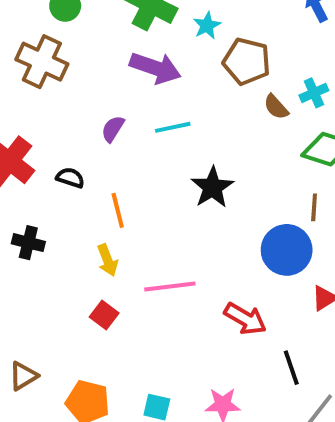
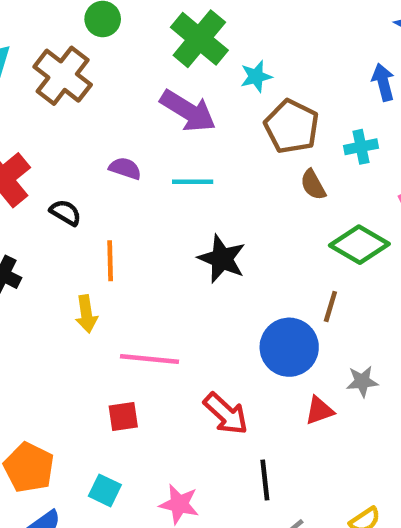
cyan cross: (314, 93) -> (361, 147), moved
purple semicircle: (113, 129) -> (125, 168), turned 64
black star: (212, 187) -> (222, 259), turned -30
red square: (104, 315) -> (123, 416), moved, turned 32

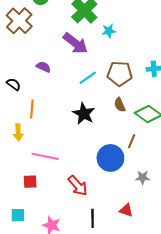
brown pentagon: (292, 127) -> (120, 74), moved, turned -30
cyan line: (193, 182) -> (88, 78), moved, turned -42
brown semicircle: (313, 185) -> (120, 105), moved
red triangle: (319, 411) -> (126, 210), moved, turned 32
cyan square: (105, 490) -> (18, 215), turned -32

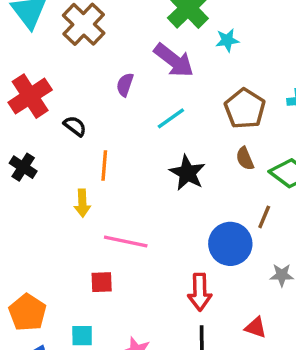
purple semicircle: (43, 67) -> (125, 85), moved, turned -96
brown pentagon: (120, 74) -> (245, 109), turned 30
cyan line: (88, 78) -> (171, 118), moved
red arrow: (78, 186) -> (200, 292), moved, turned 40

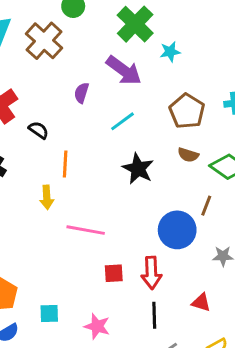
brown semicircle: (245, 159) -> (188, 155), turned -48
red square: (102, 282) -> (114, 273), moved

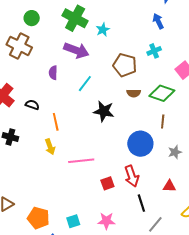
brown line: (206, 206) -> (163, 121), moved

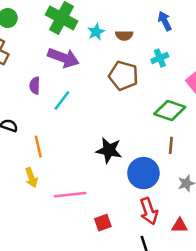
cyan line: (85, 84) -> (62, 101), moved
brown semicircle: (134, 93) -> (124, 35), moved
black star: (104, 111) -> (109, 150), moved
red arrow: (132, 176) -> (149, 211), moved

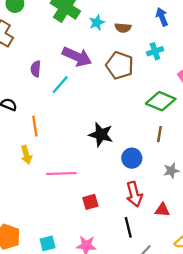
purple arrow: (63, 58) -> (77, 57), moved
blue circle: (143, 173) -> (132, 158), size x0.7

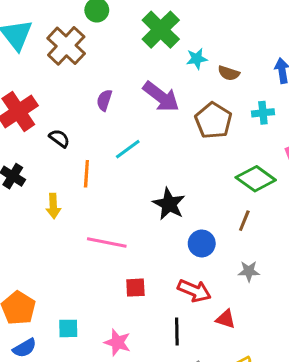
cyan line: (60, 85) -> (128, 149), moved
yellow arrow: (26, 155) -> (53, 206), moved
red arrow: (134, 194) -> (194, 291), turned -65

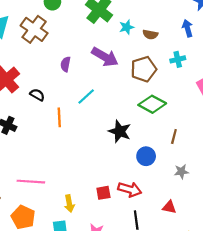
brown pentagon: (213, 121) -> (144, 69), turned 30
green diamond: (256, 179) -> (152, 104), moved
yellow arrow: (53, 206) -> (69, 204), moved
pink line: (107, 242) -> (31, 182), moved
red arrow: (194, 291) -> (130, 189), moved

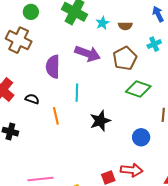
purple semicircle: (65, 64) -> (53, 67), size x1.6
cyan line: (86, 96) -> (77, 93), turned -36
black star: (120, 131) -> (100, 121), moved, turned -30

